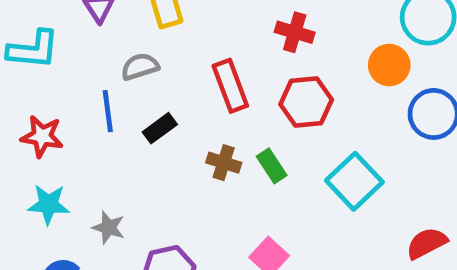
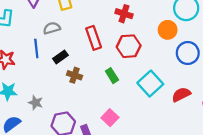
brown cross: (224, 163) -> (74, 75), moved
red semicircle: (427, 243) -> (181, 94), moved

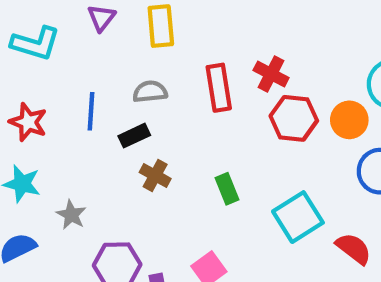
gray semicircle: (52, 28) -> (150, 92), moved
red rectangle: (94, 38) -> (219, 88), moved
red hexagon: (129, 46) -> (294, 118), moved
red semicircle: (181, 94) -> (354, 249), turned 54

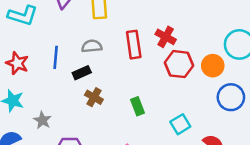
cyan square: (298, 217) -> (180, 124), size x0.7

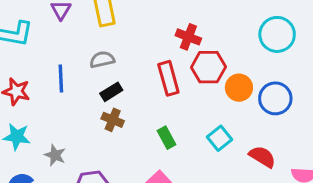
red rectangle: (134, 45) -> (168, 78), moved
orange circle: (213, 66) -> (239, 88), moved
black rectangle: (82, 73) -> (111, 92), moved
green rectangle: (138, 106) -> (166, 138), moved

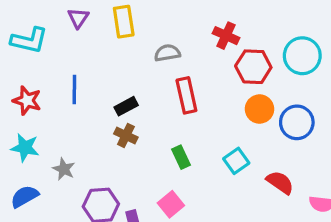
red cross: (188, 37) -> (226, 36), moved
gray semicircle: (102, 60) -> (167, 53), moved
red hexagon: (208, 67) -> (253, 67), moved

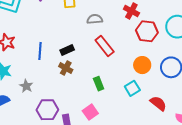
blue line: (74, 90) -> (40, 51), moved
red rectangle: (186, 95) -> (105, 46), turned -30
orange circle: (260, 109) -> (142, 65), moved

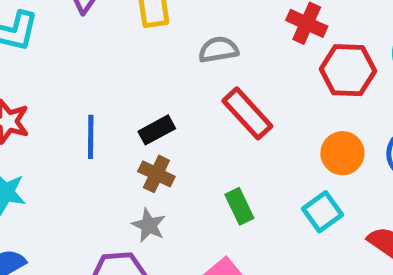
gray star: (26, 86) -> (149, 225), moved

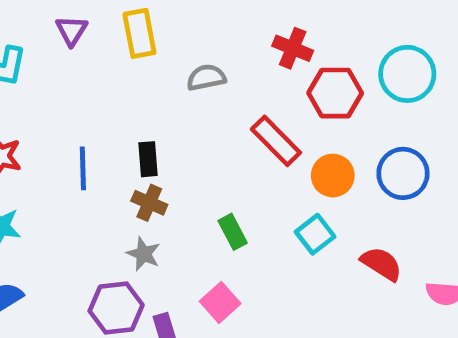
red rectangle: (247, 113) -> (276, 141), moved
black rectangle: (157, 130) -> (148, 159), turned -64

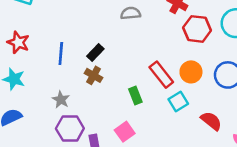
red rectangle: (276, 141) -> (161, 75), moved
black rectangle: (148, 159) -> (95, 53), turned 42
gray star: (144, 254) -> (61, 100), moved

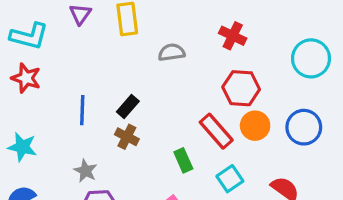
red hexagon: (197, 29) -> (241, 88), moved
red star: (18, 42) -> (26, 78), moved
cyan square: (178, 102) -> (230, 179), moved

